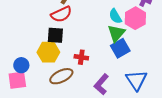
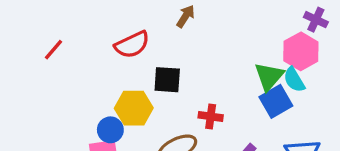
red semicircle: (61, 14) -> (132, 45), moved
cyan semicircle: (115, 16) -> (294, 80), moved
yellow hexagon: (48, 52) -> (134, 108), moved

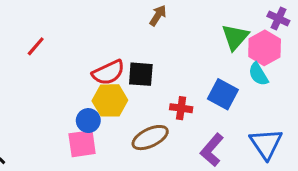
red semicircle: (132, 45) -> (108, 73), moved
green triangle: (269, 76) -> (235, 37), moved
blue square: (276, 101) -> (223, 94), moved, turned -32

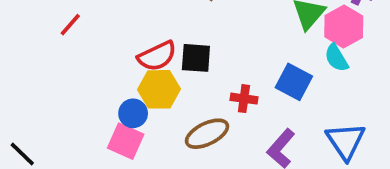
pink square: (82, 144) -> (126, 141), turned 32

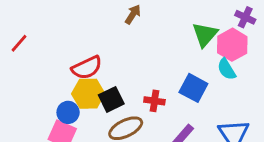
black square: (196, 58) -> (111, 99), moved, turned -30

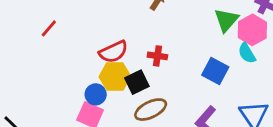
red cross: (154, 101) -> (157, 56), moved

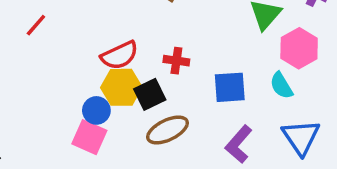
pink hexagon: (252, 30) -> (299, 48), moved
cyan semicircle: (247, 53) -> (281, 86), moved
blue square: (215, 71) -> (230, 87), moved, turned -32

